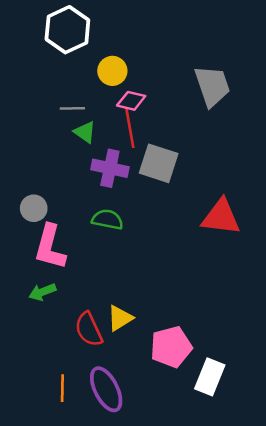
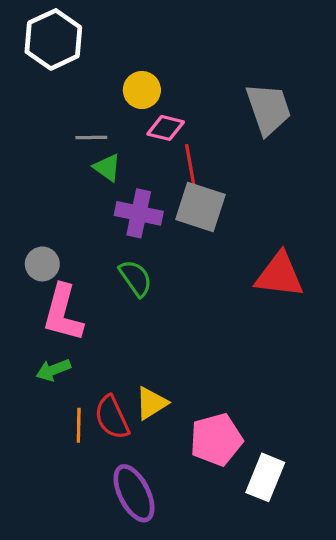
white hexagon: (67, 30) -> (53, 39), moved
red line: (130, 128) -> (191, 169), moved
green semicircle: (107, 219) -> (136, 278), turned 44
orange line: (62, 388) -> (79, 425), moved

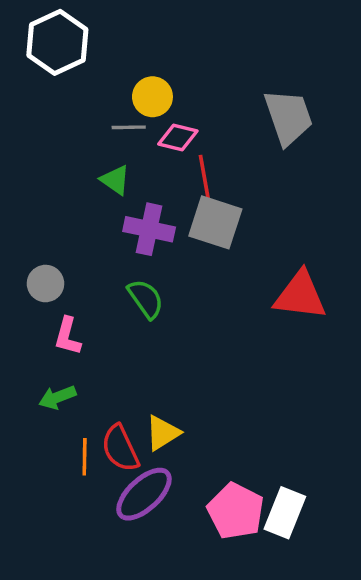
gray line: (91, 137) -> (129, 127), moved
pink L-shape: (63, 313) -> (68, 336), size x0.6
pink pentagon: (216, 440) -> (236, 511), moved, turned -30
purple ellipse: (134, 493) -> (144, 494), moved, turned 74

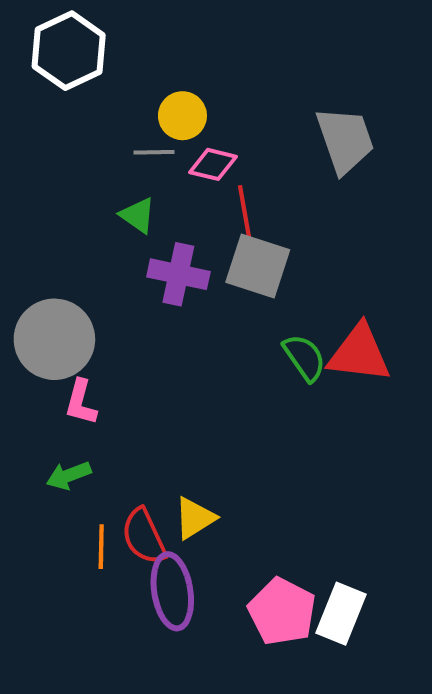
gray circle: (46, 284) -> (54, 339), size x1.8
green semicircle: (146, 299) -> (304, 358), moved
purple ellipse: (144, 494) -> (172, 591), turned -56

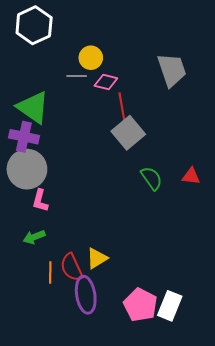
green triangle: (138, 215) -> (33, 107), moved, size x1.8
gray square: (258, 266) -> (128, 133), turned 32
purple cross: (178, 274) -> (24, 137), moved
red triangle: (359, 353) -> (191, 176), moved, size x0.6

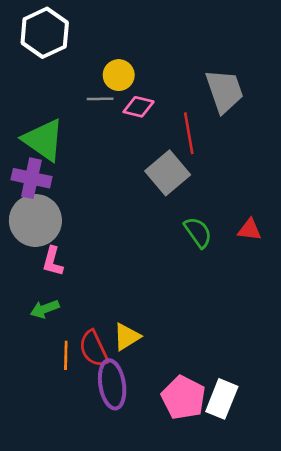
red line: (122, 108) -> (189, 133), moved

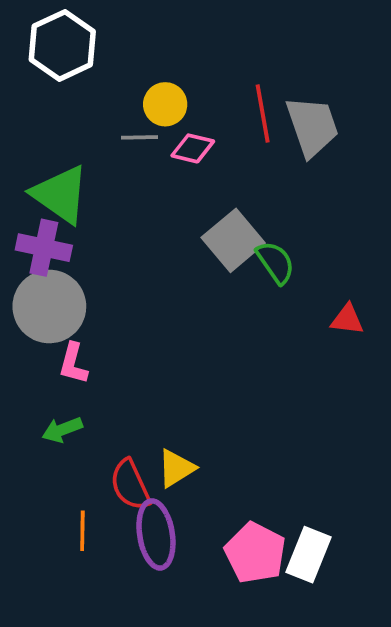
red line: (189, 133) -> (263, 113), moved
green semicircle: (198, 232) -> (275, 262), moved
orange line: (66, 355) -> (82, 531), moved

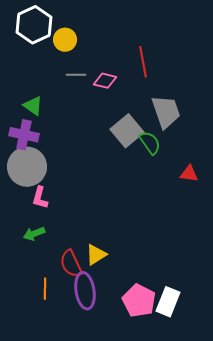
yellow circle: (165, 104) -> (65, 40), moved
gray trapezoid: (312, 126) -> (166, 112), moved
green triangle: (60, 194) -> (33, 106), size x0.6

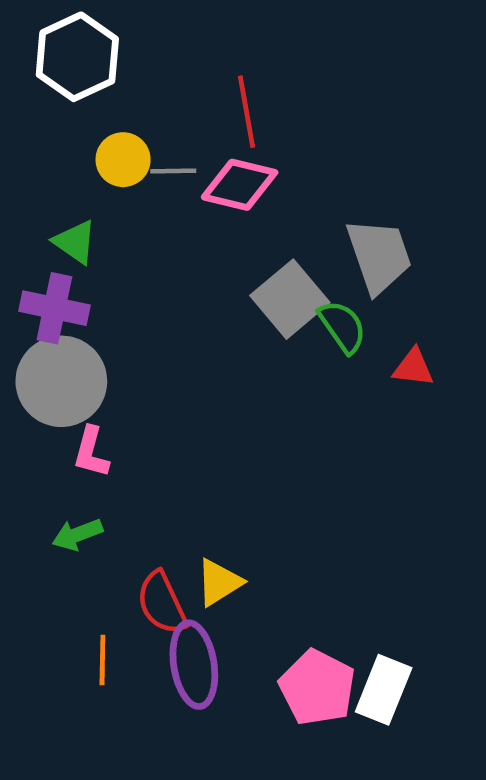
yellow circle: (65, 40) -> (123, 160), moved
red line: (143, 62) -> (246, 112), moved
pink diamond: (105, 81) -> (240, 185), size x1.4
red triangle: (189, 174) -> (413, 368), moved

